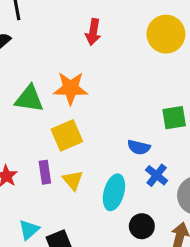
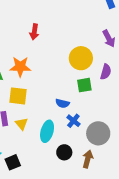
yellow circle: (166, 34) -> (81, 58), moved
yellow square: (67, 135) -> (18, 96), turned 30

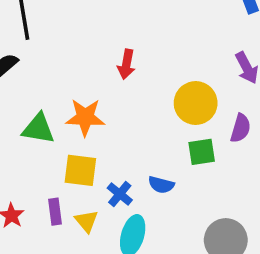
red arrow: (34, 32) -> (126, 64), moved
blue cross: (73, 121) -> (120, 194), moved

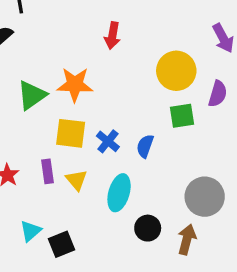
green triangle: (38, 129) -> (32, 95), turned -44
blue semicircle: (161, 185) -> (145, 146), turned 95
blue cross: (120, 194) -> (108, 141), moved

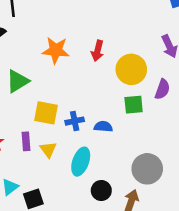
red arrow: (112, 36) -> (98, 51), moved
orange star: (75, 84) -> (56, 50), moved
blue cross: (108, 141) -> (75, 121), turned 36
blue semicircle: (145, 146) -> (103, 127), turned 72

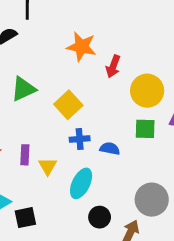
orange star: (56, 50) -> (81, 47), moved
yellow square: (46, 113) -> (68, 105), moved, turned 30

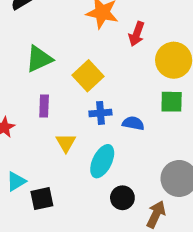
purple rectangle: (25, 155) -> (44, 106), moved

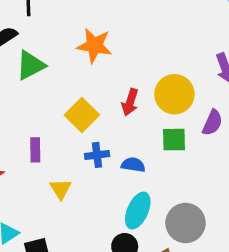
red arrow: (137, 34) -> (130, 102), moved
green triangle: (39, 59) -> (31, 65), moved
cyan ellipse: (102, 161) -> (138, 211), moved

